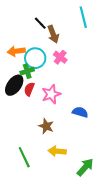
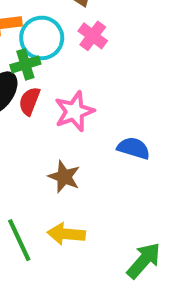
yellow arrow: (57, 151) -> (66, 234), moved

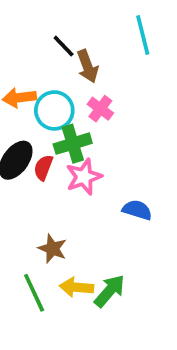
green cross: (25, 64) -> (73, 144), moved, size x1.4
brown star: (64, 177) -> (52, 249), moved
green arrow: (144, 260) -> (110, 291), moved

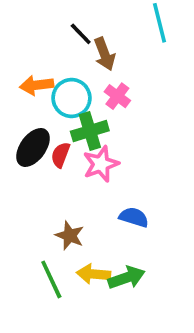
blue semicircle: (137, 210) -> (134, 217), moved
green arrow: (110, 291) -> (126, 278), turned 30

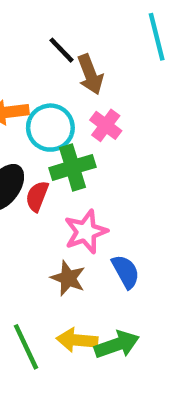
pink star: (101, 164) -> (86, 232), moved
blue semicircle: (134, 217) -> (126, 272), turned 44
brown star: (70, 235) -> (68, 278), moved

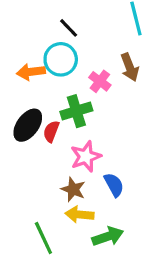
brown arrow: (90, 74) -> (130, 67), moved
cyan circle: (50, 128) -> (61, 59), moved
yellow arrow: (77, 340) -> (79, 215), moved

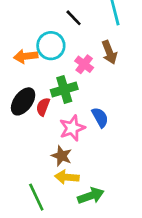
black line: (69, 28) -> (74, 18), moved
blue semicircle: (114, 185) -> (100, 117), moved

